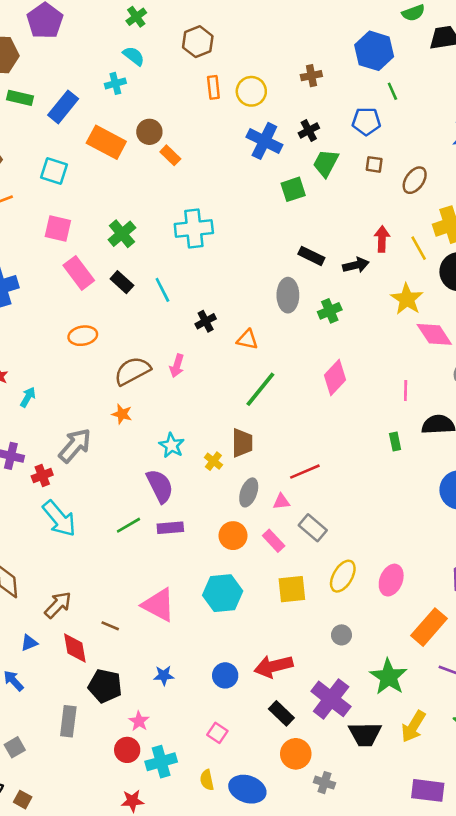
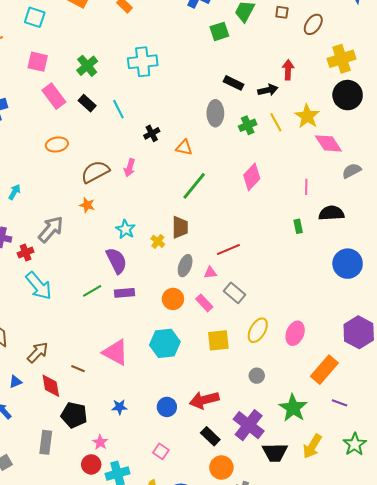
yellow line: (419, 248) -> (276, 122), moved

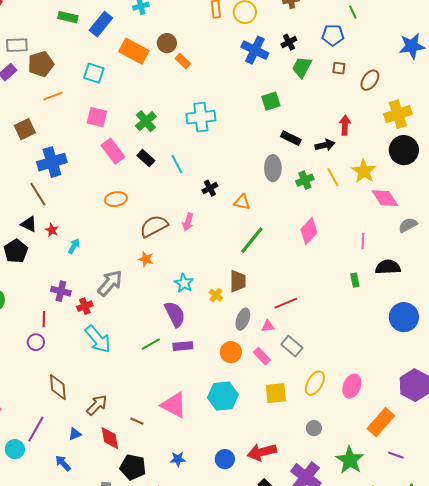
green square: (219, 31) -> (271, 101), moved

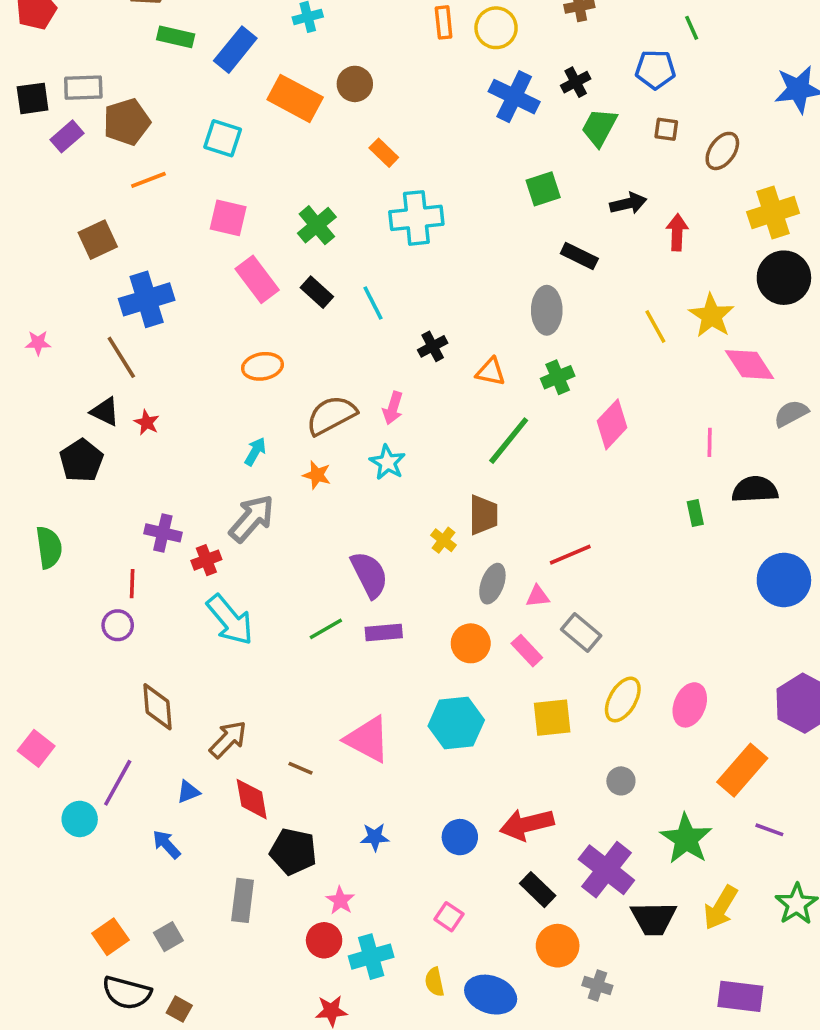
orange rectangle: (183, 61) -> (384, 153), moved
black arrow: (325, 145) -> (628, 203), moved
green cross: (305, 180) -> (558, 377), moved
cyan arrow: (74, 246) -> (255, 451), moved
cyan star: (184, 283) -> (387, 462), moved

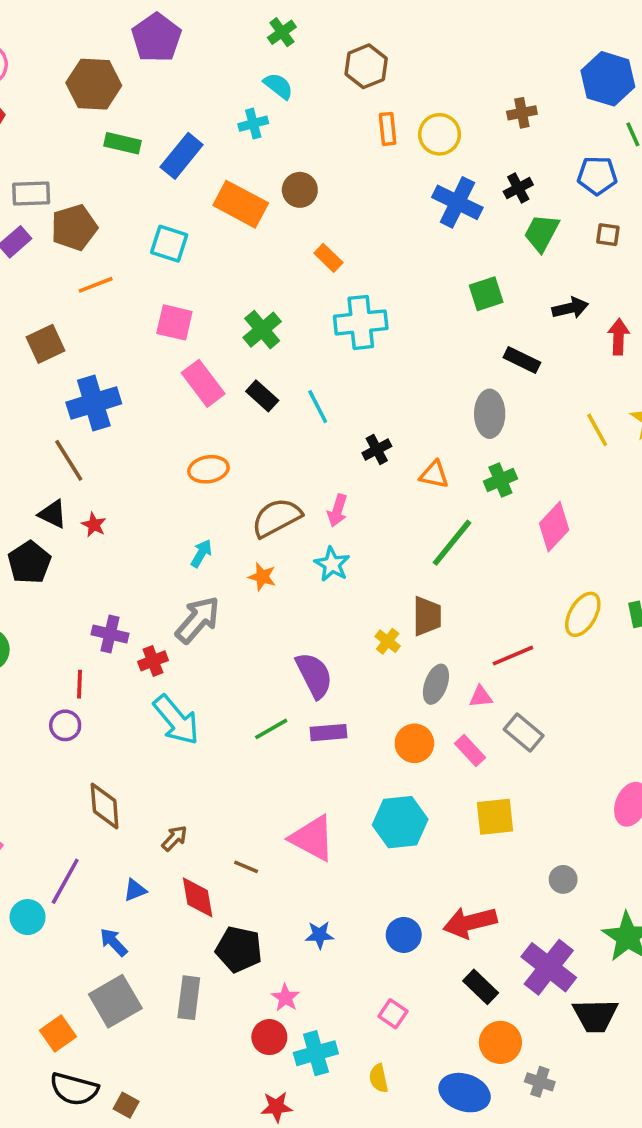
yellow ellipse: (623, 699) -> (583, 614), moved
brown arrow: (228, 739) -> (174, 838), size x0.7
gray square: (168, 937) -> (115, 1001), moved, size x1.8
blue ellipse: (491, 995) -> (465, 1093), moved

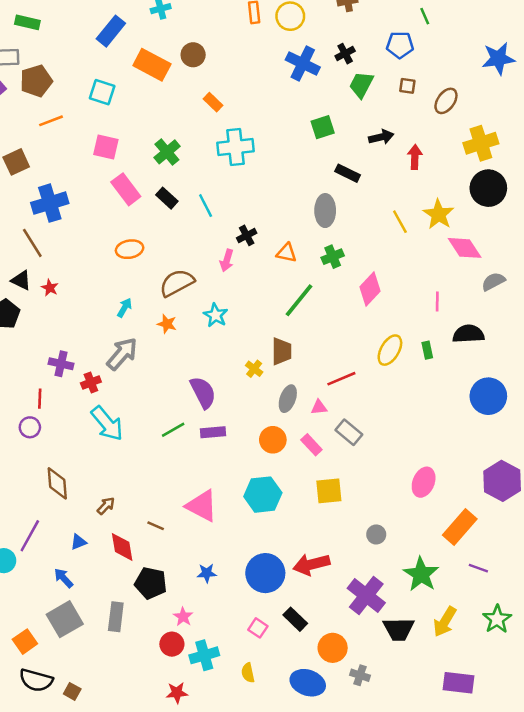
green rectangle: (122, 143) -> (27, 22), moved
pink arrow: (337, 510) -> (227, 260), moved
blue circle: (404, 935) -> (265, 573), size x1.6
black rectangle: (481, 987) -> (295, 619), moved

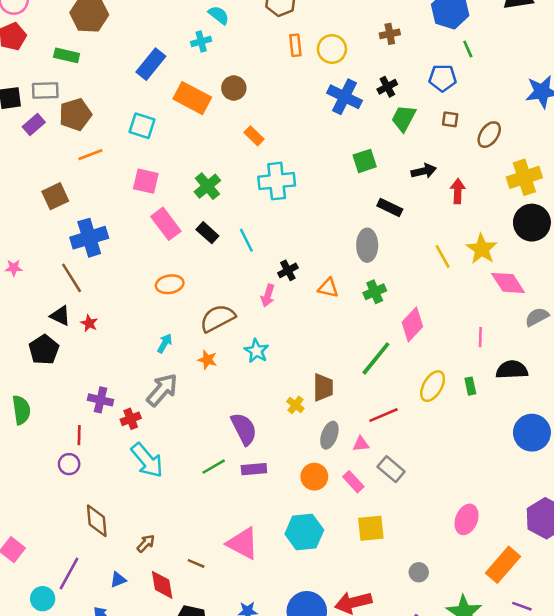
green line: (299, 300) -> (376, 358), moved

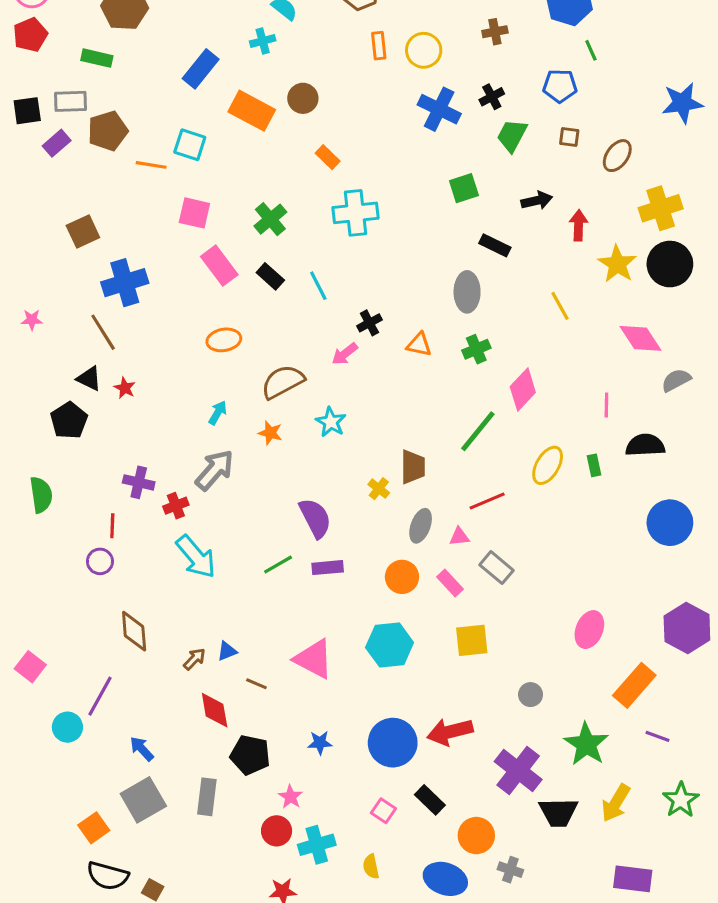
orange line: (90, 155) -> (151, 165), moved, turned 30
yellow star: (482, 249) -> (617, 264), moved
pink arrow: (268, 296) -> (345, 354), turned 35
blue triangle: (118, 580) -> (227, 651), moved

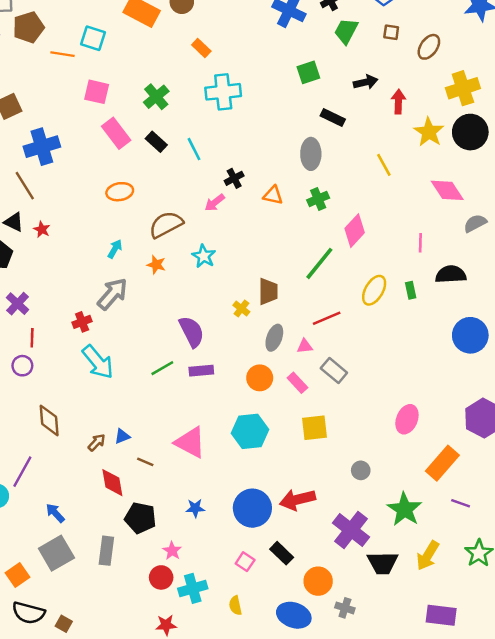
purple cross: (139, 482) -> (18, 304), moved, turned 30

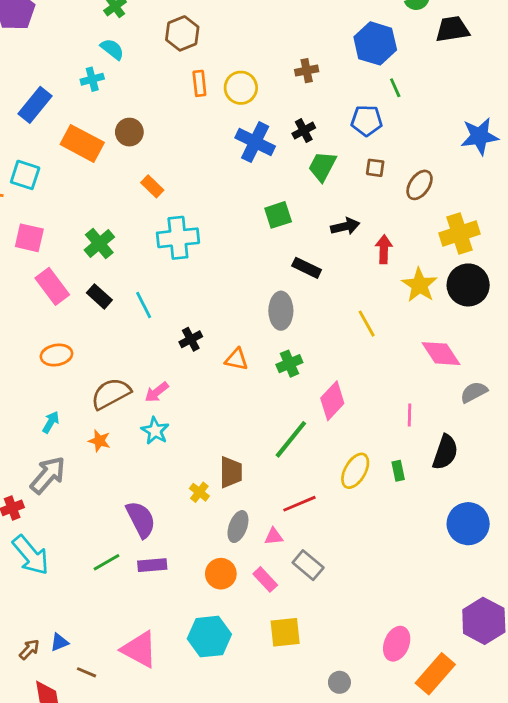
pink arrow: (215, 203) -> (157, 392), moved
black semicircle: (451, 274) -> (445, 452), turned 112
pink ellipse: (407, 419) -> (397, 644), moved

